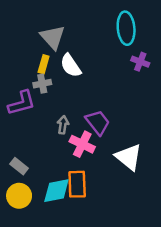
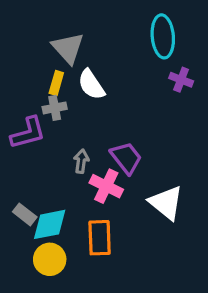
cyan diamond: (56, 191) -> (50, 224), moved
yellow circle: (19, 196) -> (50, 259), moved

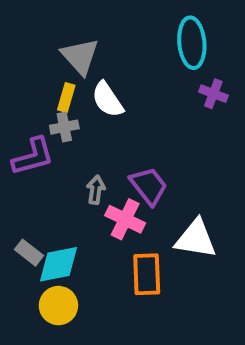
white triangle: (166, 203) -> (196, 239), turned -30
orange rectangle: (100, 238) -> (147, 274), moved

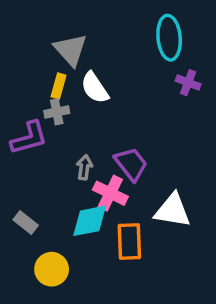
cyan diamond: (58, 264) -> (90, 221), moved

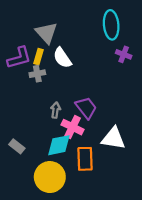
purple L-shape: (29, 138) -> (19, 58), moved
yellow circle: (52, 269) -> (50, 177), moved, size x1.4

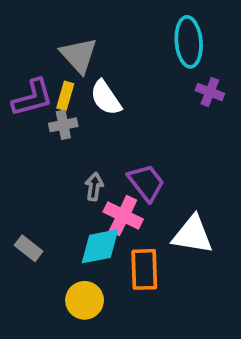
yellow circle: (50, 177) -> (85, 300), size x0.7

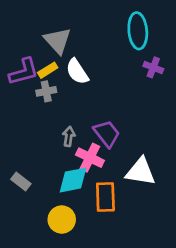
yellow rectangle: (65, 96) -> (48, 70), turned 42

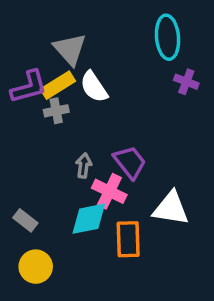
yellow rectangle: (48, 70) -> (58, 85), size x1.4
yellow circle: (62, 220) -> (36, 267), moved

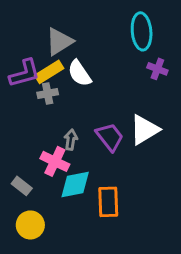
gray triangle: (70, 49) -> (59, 42), turned 40
pink cross: (109, 191) -> (55, 161), moved
white triangle: (171, 208) -> (144, 130), moved, turned -40

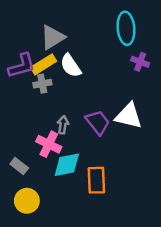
white triangle: (144, 130) -> (129, 116), turned 44

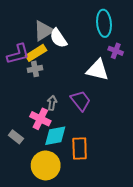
white semicircle: (71, 66) -> (58, 38), moved
white triangle: (129, 116) -> (98, 70), moved
yellow circle: (27, 201) -> (46, 165), moved, size x1.4

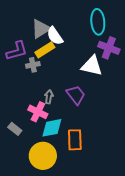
purple cross: (116, 51) -> (109, 48), size x1.5
yellow rectangle: (36, 53) -> (45, 50), moved

